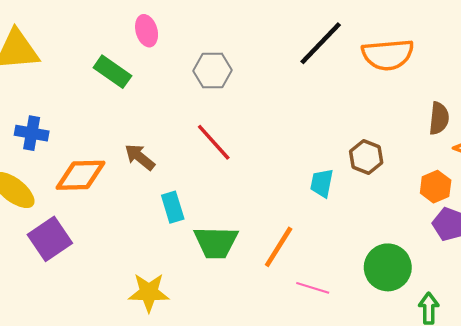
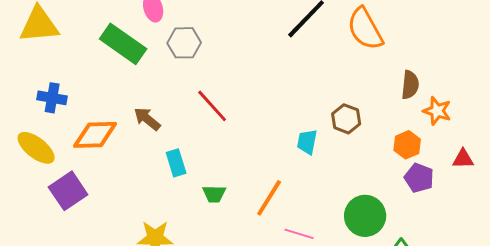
orange semicircle: (388, 55) -> (365, 29), turned 66
gray hexagon: (213, 71) -> (184, 43), moved
green rectangle: (112, 72) -> (123, 44), size x1.4
green trapezoid: (216, 242) -> (214, 194), size x0.6

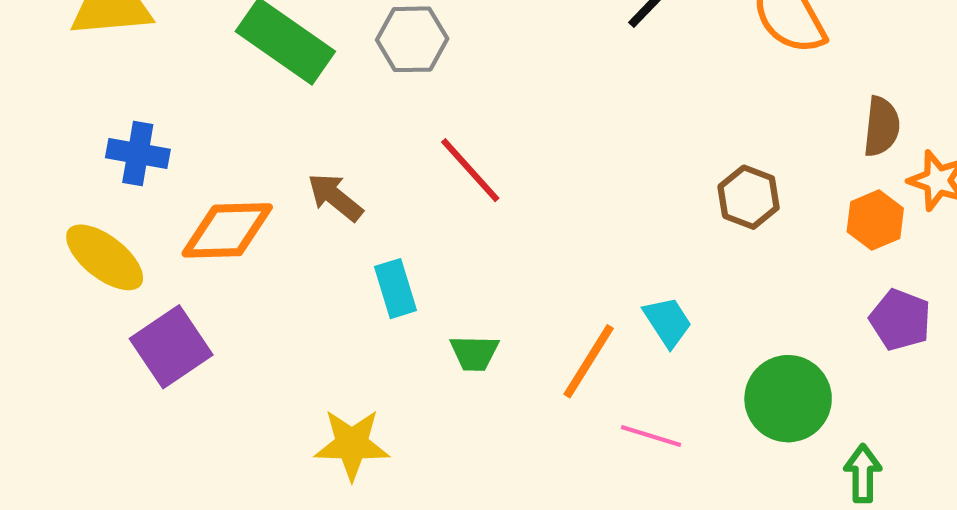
cyan trapezoid: (307, 142) -> (668, 322), moved, turned 136
orange hexagon: (407, 145) -> (875, 220), moved

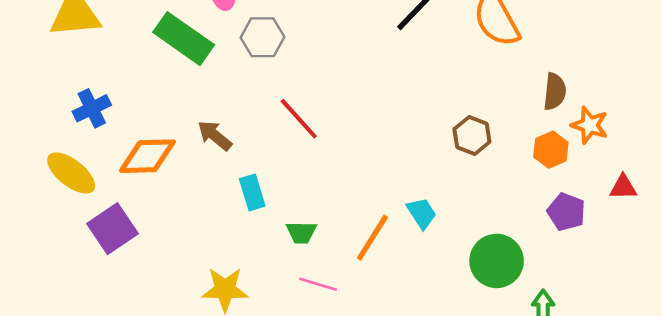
blue cross: (138, 154) -> (92, 108), turned -36
pink line: (651, 436) -> (318, 284), moved

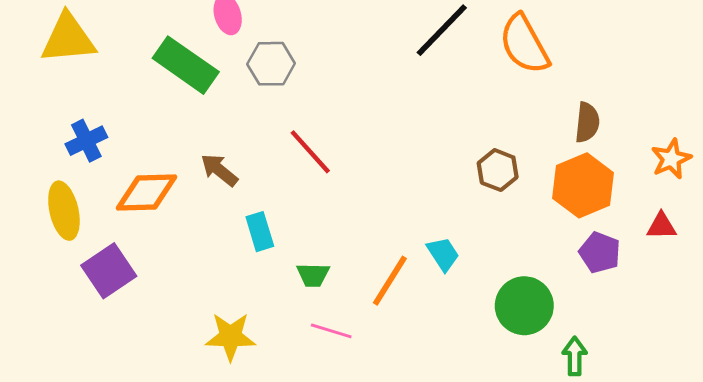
orange star: (590, 125) -> (671, 159), moved, turned 30
orange hexagon: (551, 150) -> (583, 185), size x1.6
yellow ellipse: (71, 173) -> (64, 211), turned 39

